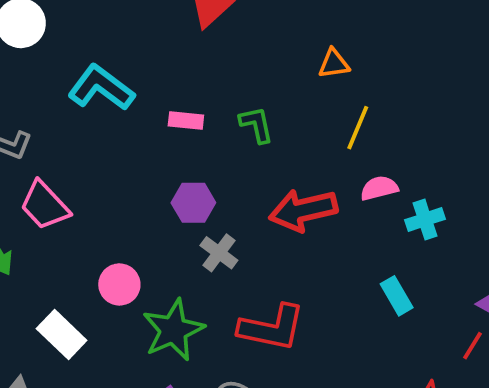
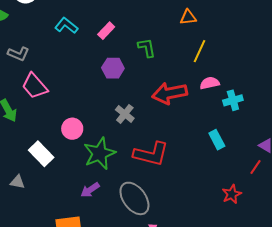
cyan L-shape: (101, 88) -> (66, 26), size x0.7
pink rectangle: (186, 121) -> (106, 31), moved, turned -54
purple hexagon: (193, 203) -> (113, 68), moved

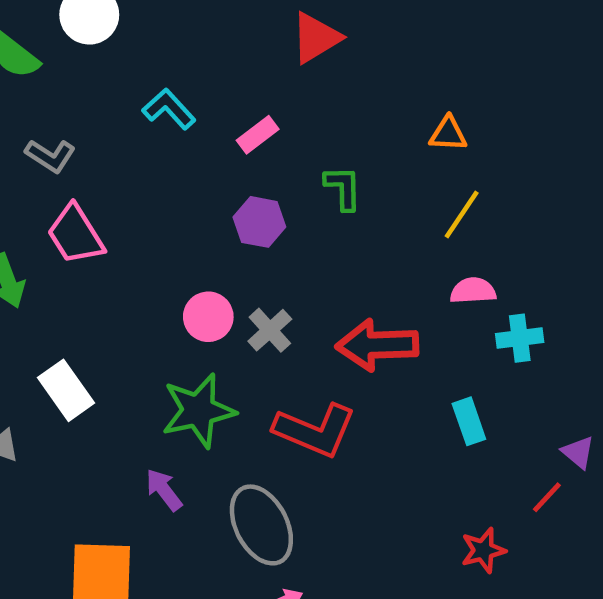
red arrow: (170, 93) -> (377, 345), moved
pink circle: (72, 129) -> (208, 317), moved
purple arrow: (90, 190) -> (164, 490), turned 78

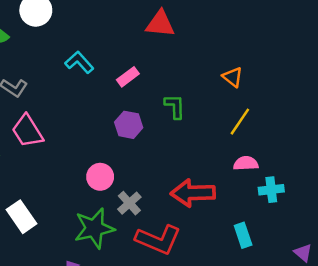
red triangle: (316, 38) -> (160, 24), turned 36
orange triangle: (448, 134) -> (233, 77), turned 35
gray cross: (270, 330) -> (129, 203), moved

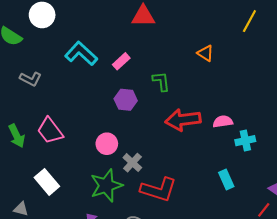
cyan L-shape: (79, 62) -> (81, 53), size x1.4
yellow line: (240, 122) -> (249, 21), moved
pink trapezoid: (27, 131) -> (50, 131), moved
red arrow: (193, 193) -> (183, 120), moved

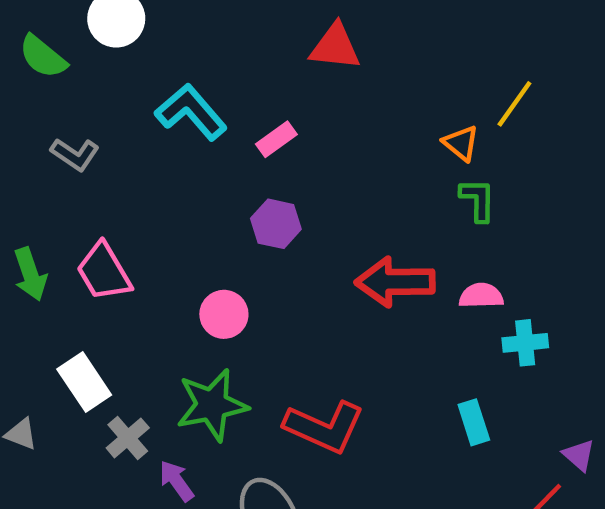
yellow line: (249, 21) -> (514, 104), moved
green L-shape: (161, 81) -> (478, 200), moved
gray cross: (132, 163) -> (128, 438), moved

